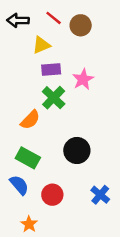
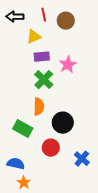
red line: (54, 18) -> (44, 15), turned 40
orange semicircle: (30, 120) -> (39, 107), moved, turned -42
blue semicircle: (19, 185) -> (16, 164), moved, turned -36
red circle: (52, 195) -> (51, 148), moved

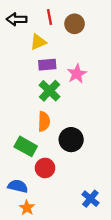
red circle: (51, 148) -> (45, 168), moved
blue cross: (82, 159) -> (90, 199), moved

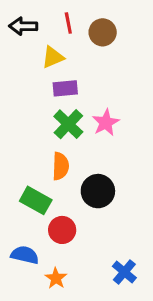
pink star: (77, 74) -> (106, 123), moved
orange star: (27, 208) -> (56, 278), moved

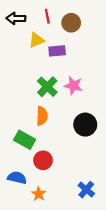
purple rectangle: (65, 88) -> (57, 51), moved
pink star: (106, 123) -> (73, 86), turned -30
black circle: (98, 191) -> (85, 125), moved

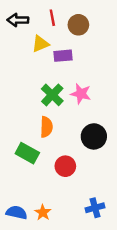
red circle: (43, 160) -> (65, 166), moved
blue semicircle: (17, 178) -> (17, 213), moved
blue cross: (86, 190) -> (95, 208), turned 35

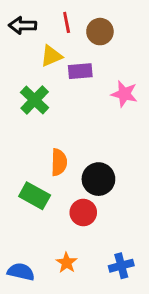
pink star: (81, 94) -> (124, 94), moved
green cross: (52, 95) -> (35, 100), moved
black circle: (94, 136) -> (98, 179), moved
orange star: (43, 213) -> (67, 263), moved

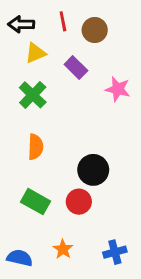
yellow triangle: (51, 56) -> (36, 53), moved
purple rectangle: (80, 71) -> (76, 68), turned 50
orange semicircle: (59, 162) -> (36, 147), moved
green rectangle: (35, 196) -> (36, 202), moved

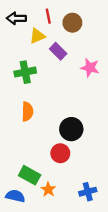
yellow triangle: (36, 53) -> (37, 36), moved
green cross: (33, 95) -> (25, 72), turned 35
green rectangle: (36, 202) -> (30, 175), moved

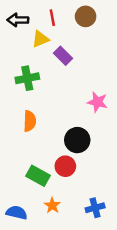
brown circle: (72, 23) -> (86, 16), moved
pink star: (90, 68) -> (97, 102), moved
green rectangle: (30, 175) -> (38, 176), moved

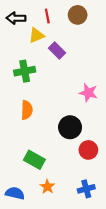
red circle: (65, 166) -> (88, 150), moved

